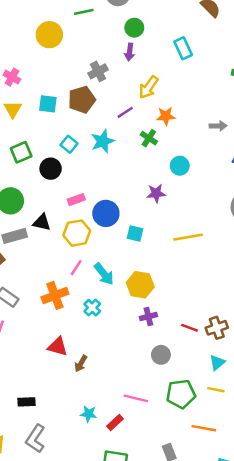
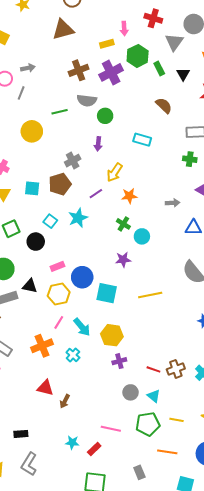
green circle: (134, 28) -> (105, 116), moved
cyan rectangle: (183, 48) -> (142, 140), turned -48
green cross: (149, 138) -> (123, 224), moved
cyan square: (135, 233) -> (107, 293), size x1.5
cyan triangle: (217, 363) -> (154, 396), moved, turned -40

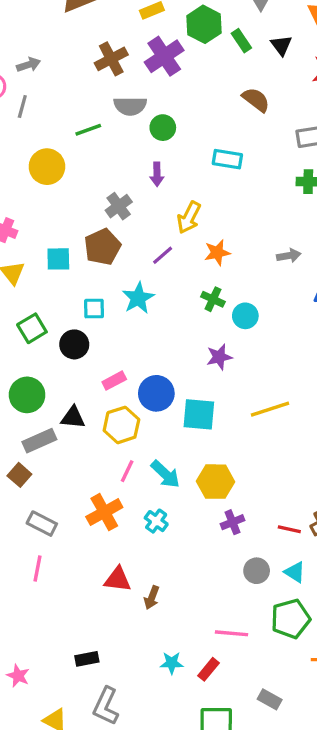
cyan square: (50, 221) -> (94, 309), turned -32
gray rectangle: (139, 472) -> (270, 699), moved, turned -32

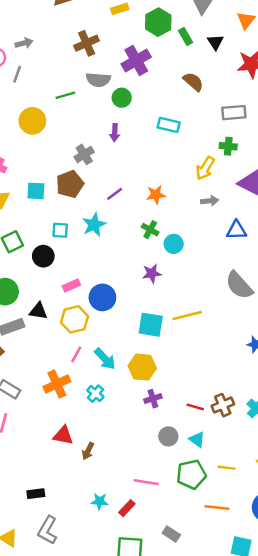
purple cross: (164, 56) -> (136, 60), moved
yellow arrow: (189, 218) -> (205, 168), moved
cyan square: (199, 414) -> (151, 325), moved

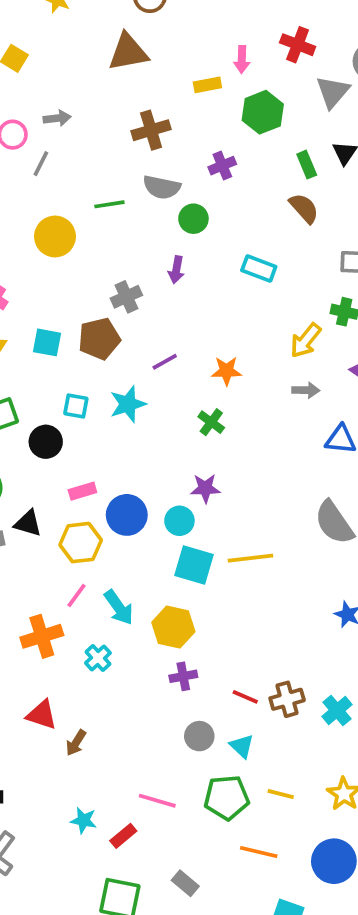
green rectangle: (185, 36) -> (307, 165), moved
purple cross: (136, 60) -> (222, 166), size x0.6
cyan circle: (174, 244) -> (179, 521), moved

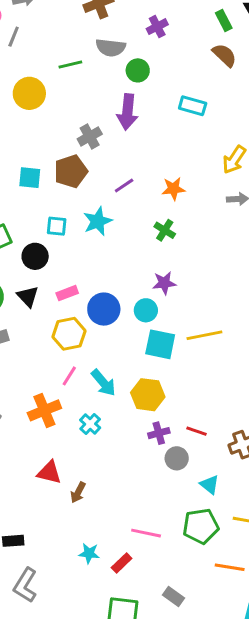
purple arrow: (176, 270) -> (127, 112), size x1.6
black triangle: (28, 523) -> (28, 296), moved, turned 35
red line: (245, 697) -> (197, 431), moved
gray circle: (199, 736) -> (177, 458), moved

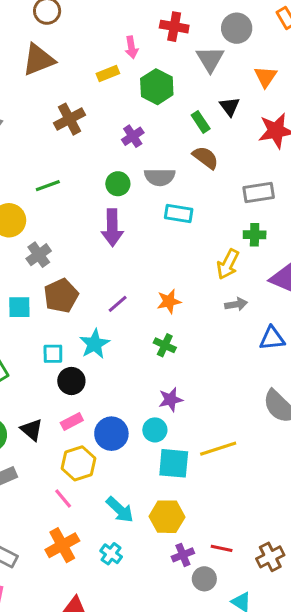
gray semicircle: (111, 48) -> (160, 177), moved
gray cross: (90, 136) -> (39, 255), moved
black circle: (35, 256) -> (71, 381), moved
pink line: (69, 376) -> (63, 498), moved, turned -65

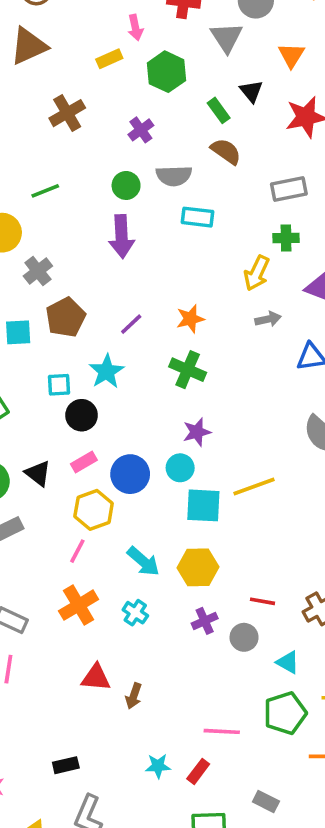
green cross: (165, 345) -> (188, 370), size x1.4
pink line: (63, 498) -> (77, 551), turned 70
purple cross: (183, 555) -> (205, 621), moved

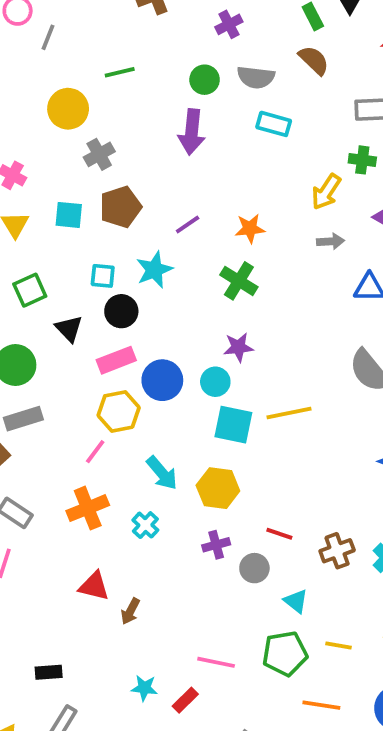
pink rectangle: (84, 462) -> (116, 360), size x1.4
black triangle: (38, 473) -> (69, 329), moved

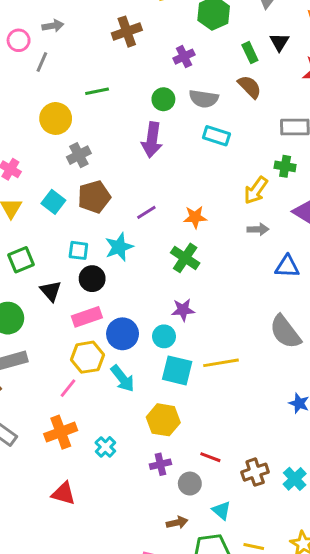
cyan square: (69, 215) -> (53, 202), turned 30
cyan arrow: (162, 473) -> (123, 379), moved
brown arrow: (130, 611) -> (177, 523), moved, turned -132

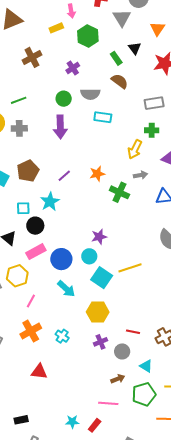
gray cross: (79, 155) -> (19, 128), moved, turned 35
green cross: (185, 258) -> (119, 192), moved
yellow hexagon: (87, 357) -> (17, 276), moved
cyan square: (177, 370) -> (102, 278), turned 30

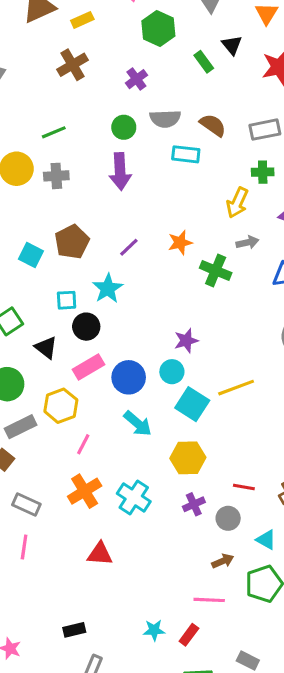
yellow rectangle: (56, 28) -> (82, 20), moved
brown semicircle: (120, 81) -> (213, 125), moved
cyan cross: (62, 336) -> (134, 497), size x1.5

